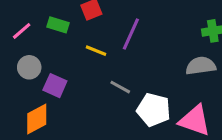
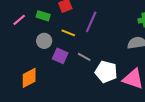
gray circle: (29, 67) -> (44, 41), moved
purple square: (55, 86) -> (60, 56), moved

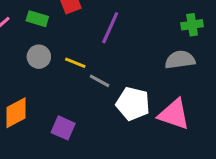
yellow line: (68, 33) -> (75, 63), moved
purple square: (60, 56) -> (63, 128), moved

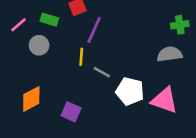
purple line: (110, 28) -> (94, 30), moved
gray circle: (39, 57) -> (39, 45), moved
yellow line: (75, 63) -> (81, 57), turned 72

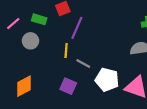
purple square: (71, 112) -> (68, 86), moved

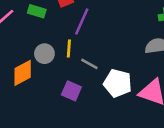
gray circle: (30, 41) -> (44, 54), moved
orange diamond: (24, 86) -> (23, 73), moved

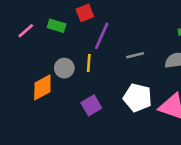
gray line: (89, 64) -> (135, 55), moved, turned -42
purple square: (71, 91) -> (91, 105), turned 36

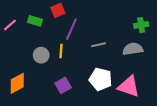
orange diamond: (42, 87) -> (17, 83), moved

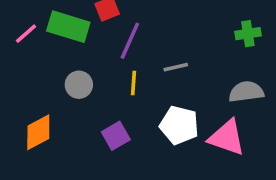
green rectangle: (35, 21) -> (68, 27), size x1.6
gray semicircle: (133, 49) -> (246, 92), moved
yellow line: (61, 51) -> (133, 83), moved

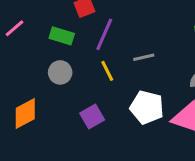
green rectangle: (68, 27) -> (62, 36), moved, size x0.7
yellow line: (133, 83) -> (107, 71), turned -30

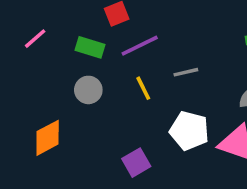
purple line: (104, 34) -> (140, 46), turned 40
purple square: (92, 117) -> (136, 163), moved

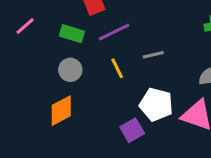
orange diamond: (48, 138) -> (61, 111), moved
purple square: (136, 163) -> (132, 130), moved

